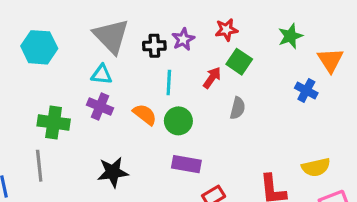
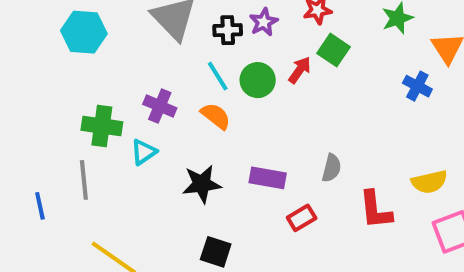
cyan triangle: (102, 74) -> (144, 152), moved, turned -40
cyan line: (169, 82) -> (218, 76), moved, turned -35
gray semicircle: (238, 108) -> (332, 168), moved
green circle: (178, 121) -> (258, 80), moved
black star: (113, 172) -> (202, 184), moved

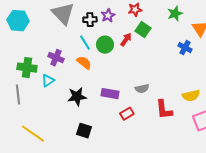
gray semicircle: (332, 168) -> (142, 89), turned 64

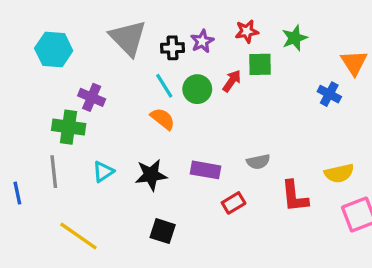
green star: (175, 14) -> (295, 38), moved
green square: (143, 30) -> (260, 64), turned -35
purple cross: (56, 58) -> (92, 97), moved
cyan triangle: (48, 81) -> (103, 172), moved

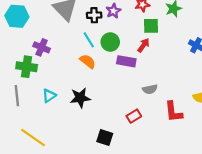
red arrow: (232, 81) -> (143, 45), moved
purple rectangle: (206, 170) -> (126, 61), moved
black square: (163, 231) -> (105, 137), moved

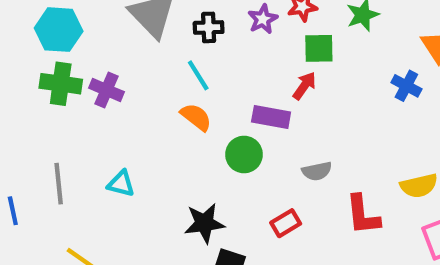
purple star: (113, 11) -> (263, 19), moved
green circle: (110, 42) -> (244, 154), moved
green cross: (27, 67) -> (61, 84), moved
cyan triangle: (49, 96) -> (121, 184), turned 48
black star: (80, 98) -> (204, 223), moved

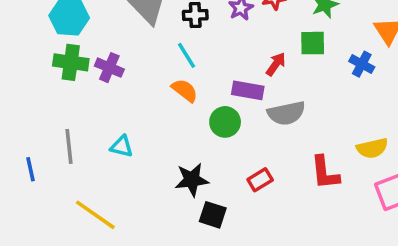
green square: (319, 48) -> (313, 43), moved
gray semicircle: (317, 171) -> (286, 113), moved, size x1.5

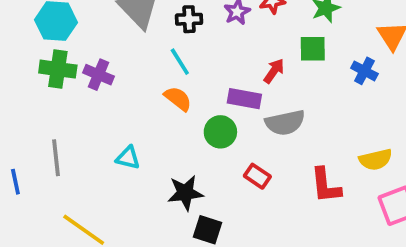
cyan triangle: (122, 146) -> (128, 158), moved
red rectangle: (260, 180) -> (257, 176), moved, turned 65

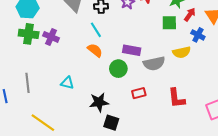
red arrow: (274, 71) -> (190, 15), moved
yellow semicircle: (376, 160) -> (182, 52), moved
red rectangle: (257, 176) -> (139, 93), turned -48

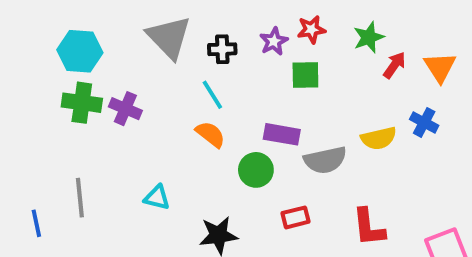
green square: (169, 23) -> (305, 75), moved
blue cross: (198, 35) -> (424, 122), moved

